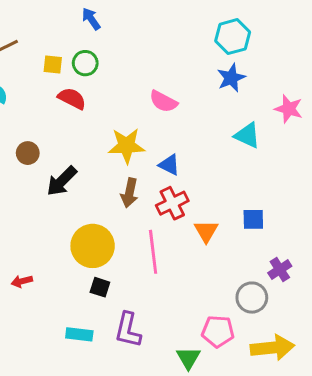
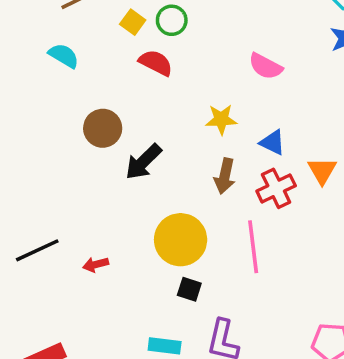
yellow square: (53, 65) -> (133, 22), turned 30
yellow star: (126, 146) -> (221, 119), size x0.7
brown circle: (28, 153) -> (103, 128), size x1.4
orange triangle: (206, 231) -> (322, 171), moved
red arrow: (22, 281) -> (96, 264), moved

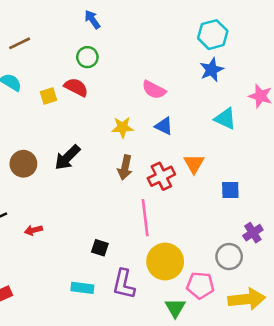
yellow square: (133, 22) -> (48, 96), moved, turned 36
brown circle: (103, 128) -> (23, 164), moved
blue triangle: (273, 142) -> (164, 126), moved
yellow circle: (181, 240) -> (165, 262), moved

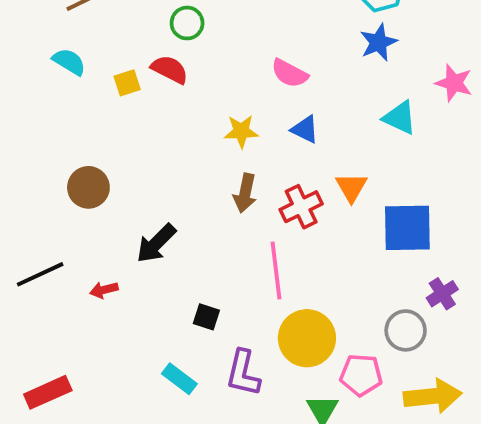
black arrow: (67, 157) -> (156, 243), moved
blue square: (230, 190) -> (407, 228), size x1.8
cyan rectangle: (82, 288) -> (179, 379), turned 30

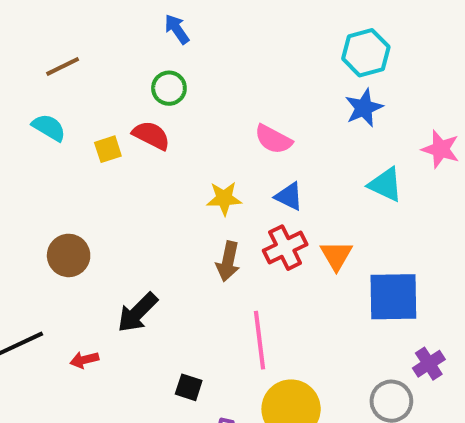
red cross: (301, 207) -> (285, 248), moved

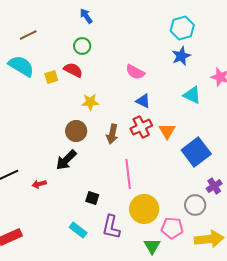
cyan semicircle: (49, 128) -> (21, 66), size x1.5
yellow star: (224, 198) -> (90, 102), moved
brown circle: (69, 255) -> (76, 131), moved
blue square: (393, 297) -> (196, 152), turned -36

